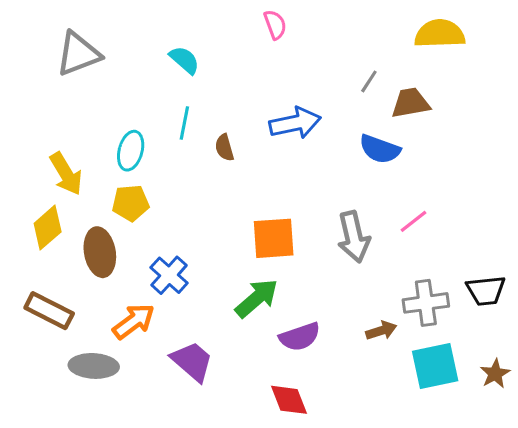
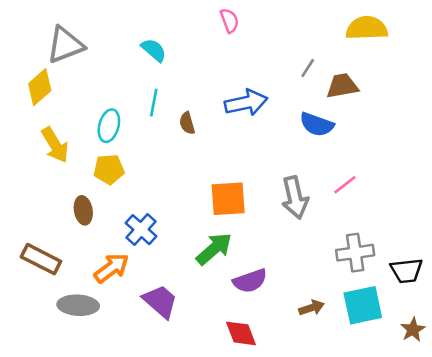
yellow diamond: (48, 228) -> (40, 87), moved
brown ellipse: (100, 252) -> (83, 210), size x0.7
black trapezoid: (486, 291) -> (406, 271), moved
brown arrow: (381, 331) -> (312, 308), moved
brown star: (495, 374) -> (413, 330), moved

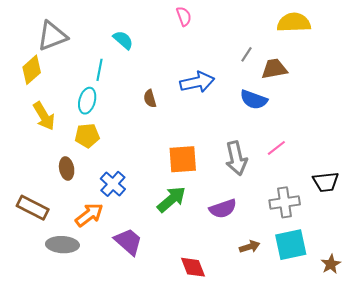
cyan line: (154, 103) -> (99, 70), moved
black trapezoid: (406, 271) -> (326, 182), moved
purple semicircle: (250, 281) -> (223, 209), moved

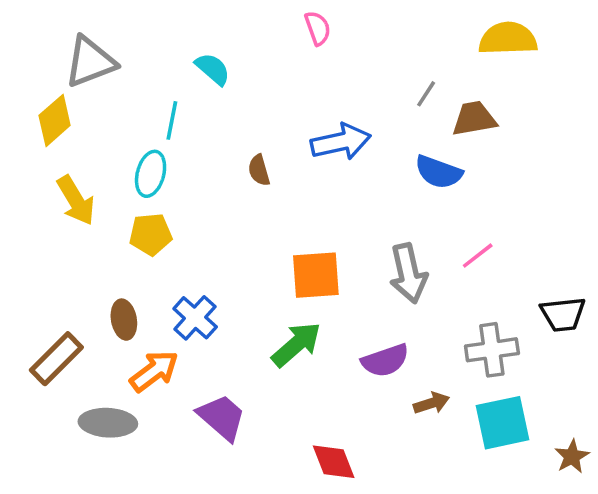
brown ellipse: (67, 169) -> (124, 320), moved
brown rectangle: (33, 208) -> (56, 359), turned -72
brown arrow: (250, 247) -> (431, 403), moved

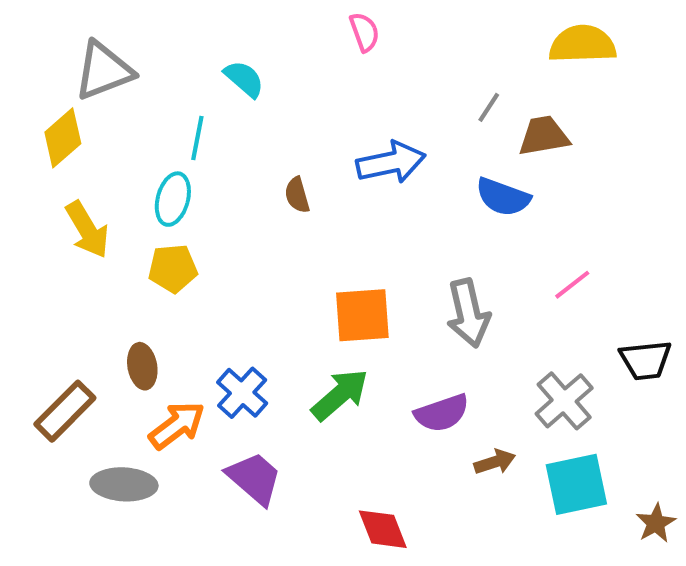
pink line: (478, 256) -> (572, 285), moved
blue cross: (195, 318) -> (242, 393), moved
gray cross: (492, 350) -> (564, 401), turned -33

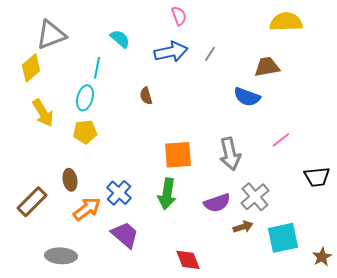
gray line: (489, 107) -> (210, 54), moved
blue arrow: (391, 162) -> (171, 52), moved
green arrow: (340, 395) -> (167, 194), turned 140
gray cross: (564, 401) -> (255, 197), moved
gray ellipse: (124, 484) -> (61, 256), moved

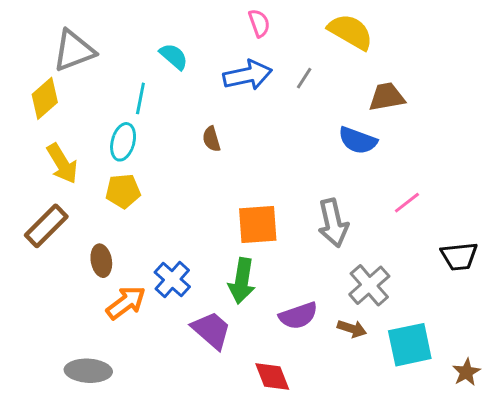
yellow semicircle: (286, 22) -> (350, 32), moved, turned 32
brown rectangle: (32, 202) -> (46, 226), moved
purple semicircle: (217, 203) -> (298, 316), moved
brown arrow: (243, 227) -> (352, 329), turned 36
purple trapezoid: (125, 235) -> (211, 330), moved

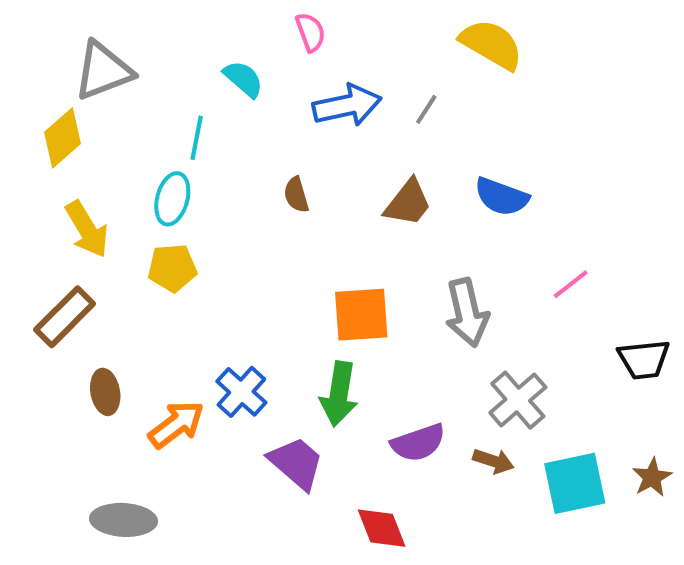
pink semicircle: (259, 23) -> (310, 32), moved
brown trapezoid: (387, 97) -> (408, 203), moved, turned 138
brown ellipse: (101, 261) -> (105, 392), moved
brown star: (466, 372) -> (652, 477), moved

